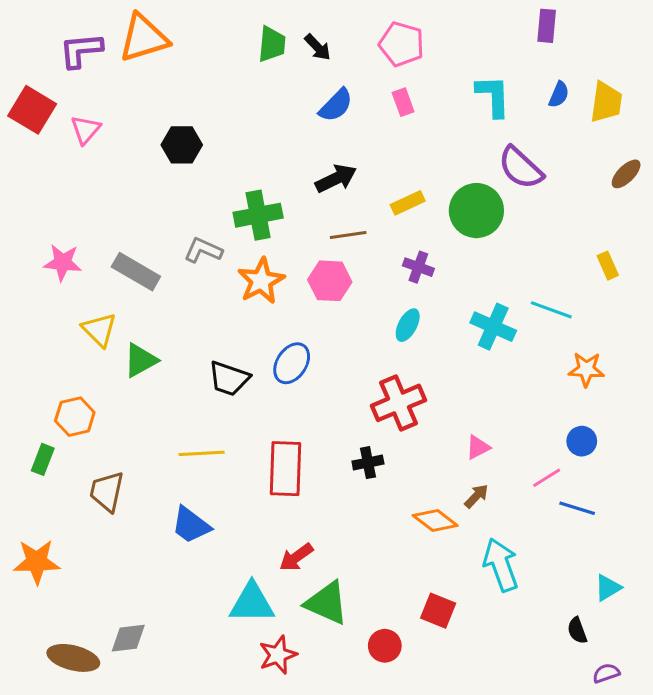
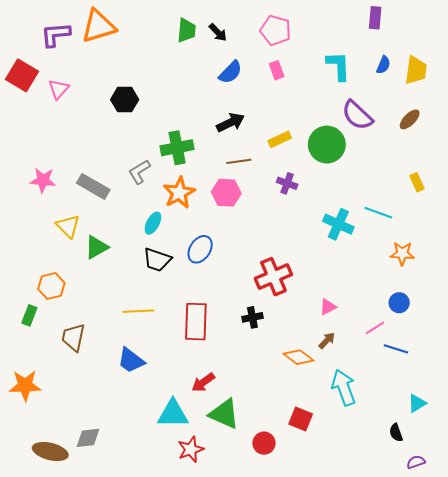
brown ellipse: (626, 174) -> (410, 119), moved
gray L-shape: (203, 250) -> (139, 172), turned -55
cyan ellipse: (408, 325) -> (153, 223), moved

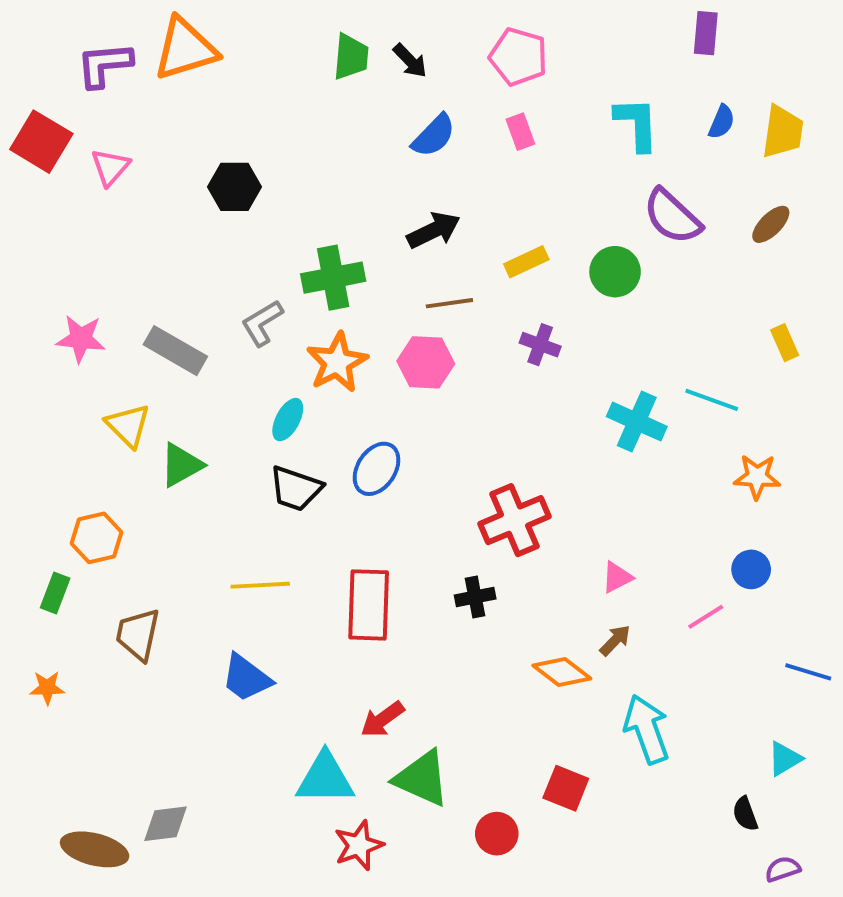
green circle: (327, 145) -> (615, 272), size x0.7
blue line: (396, 349) -> (808, 672), moved
orange star: (25, 385) -> (47, 688), moved, size x0.6

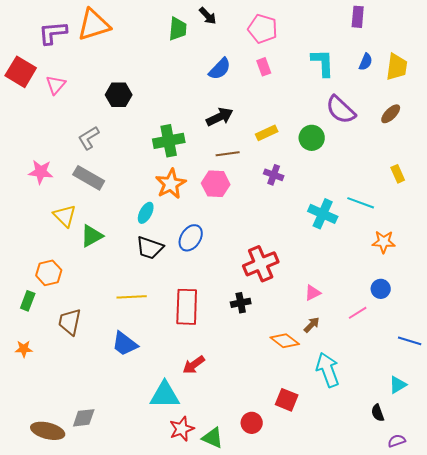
black arrow: (410, 61) -> (208, 16), moved
gray L-shape: (262, 323) -> (89, 138), moved
green triangle: (422, 778) -> (213, 438), moved, size x0.7

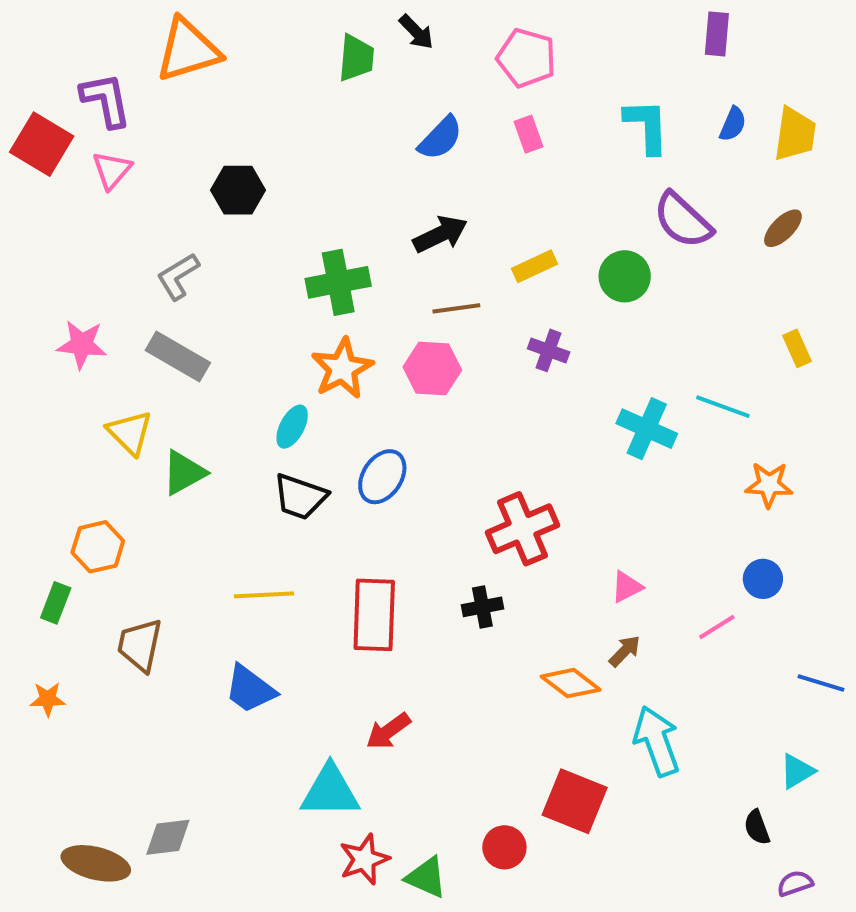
purple L-shape: (53, 33) -> (106, 100), moved, turned 84
red square: (287, 400) -> (575, 801), size x1.4

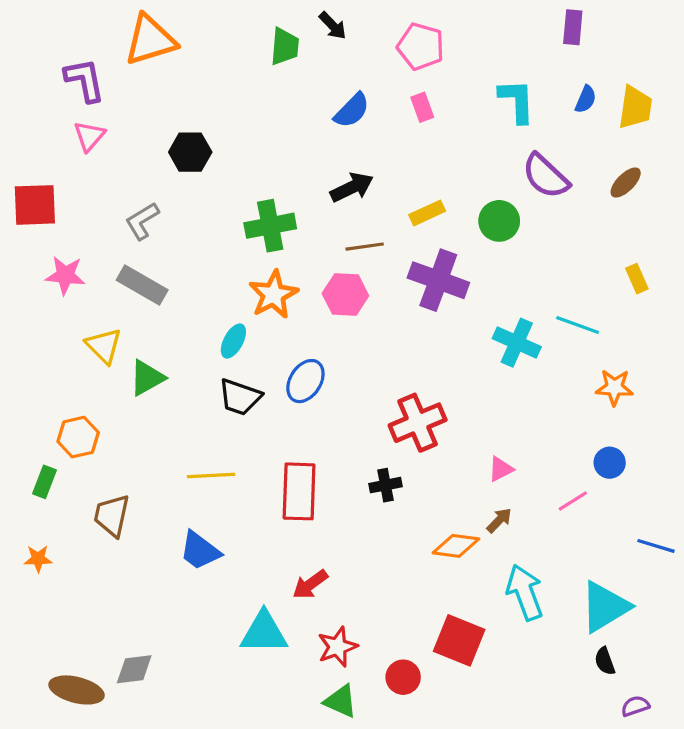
red square: (42, 144) -> (35, 205), moved, turned -33
purple cross: (549, 350) -> (438, 280), size x1.8
orange diamond: (571, 683) -> (456, 546), turned -30
cyan triangle: (797, 771) -> (605, 607), moved, size x1.8
red star: (364, 859) -> (337, 647), moved

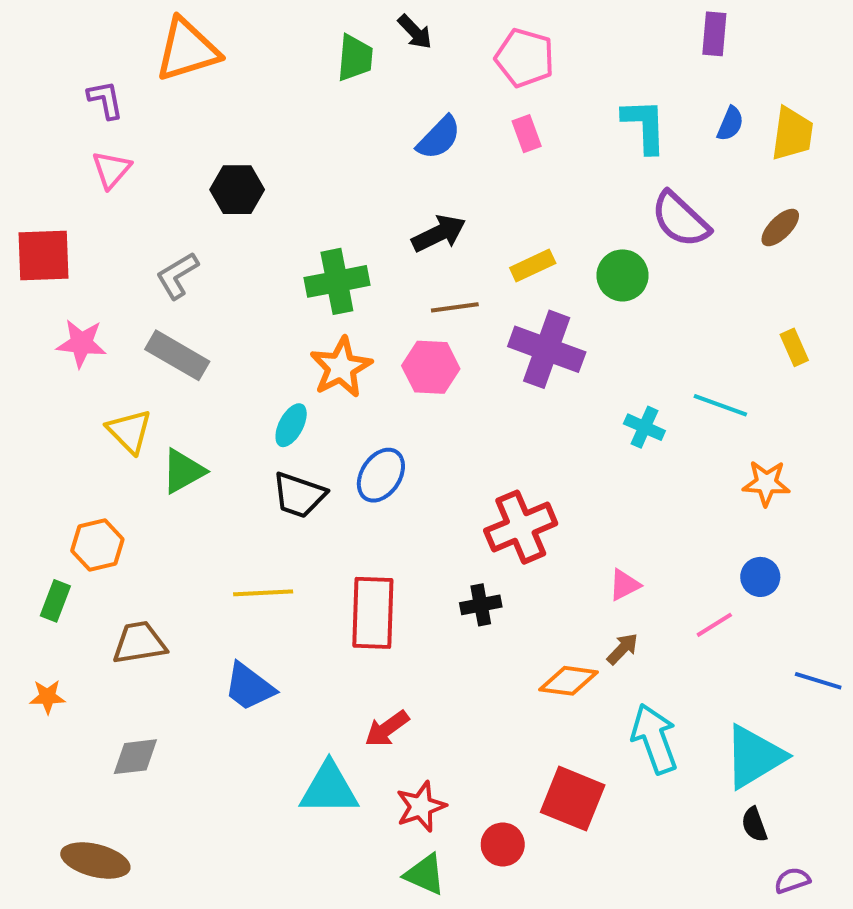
purple L-shape: (85, 80) -> (105, 100), size x0.7
cyan cross: (517, 343) -> (644, 427), size x0.7
brown trapezoid: (112, 515) -> (139, 643), turned 69
gray diamond: (134, 669) -> (135, 757), moved

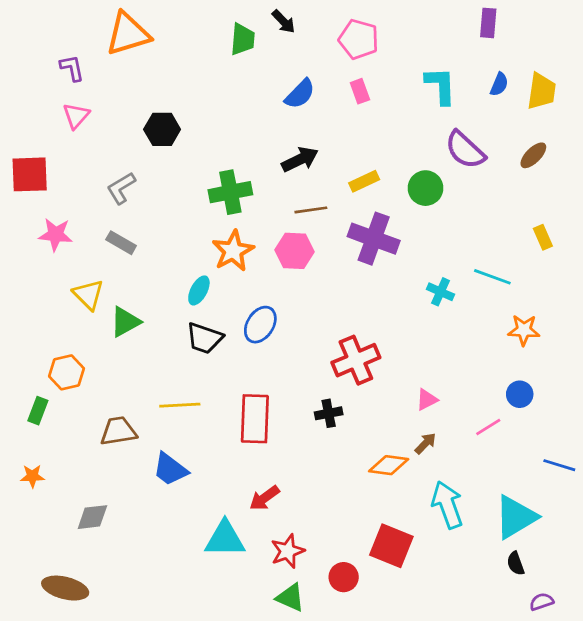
gray rectangle: (177, 355) -> (121, 243), size x0.7
brown trapezoid: (139, 643) -> (118, 431), moved

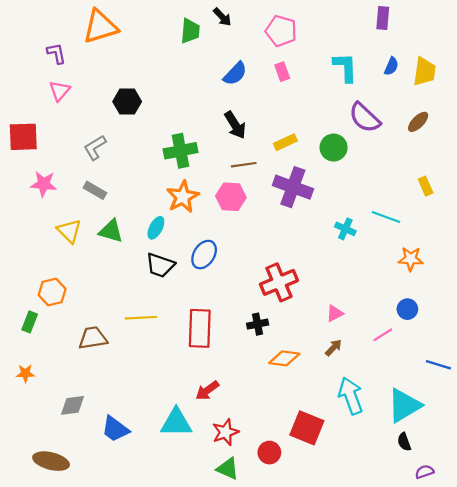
black arrow: (300, 159) -> (235, 125), turned 84
green triangle: (125, 322) -> (111, 231), moved, turned 45
orange diamond: (389, 465) -> (284, 358), moved
blue trapezoid: (170, 469) -> (115, 429), moved

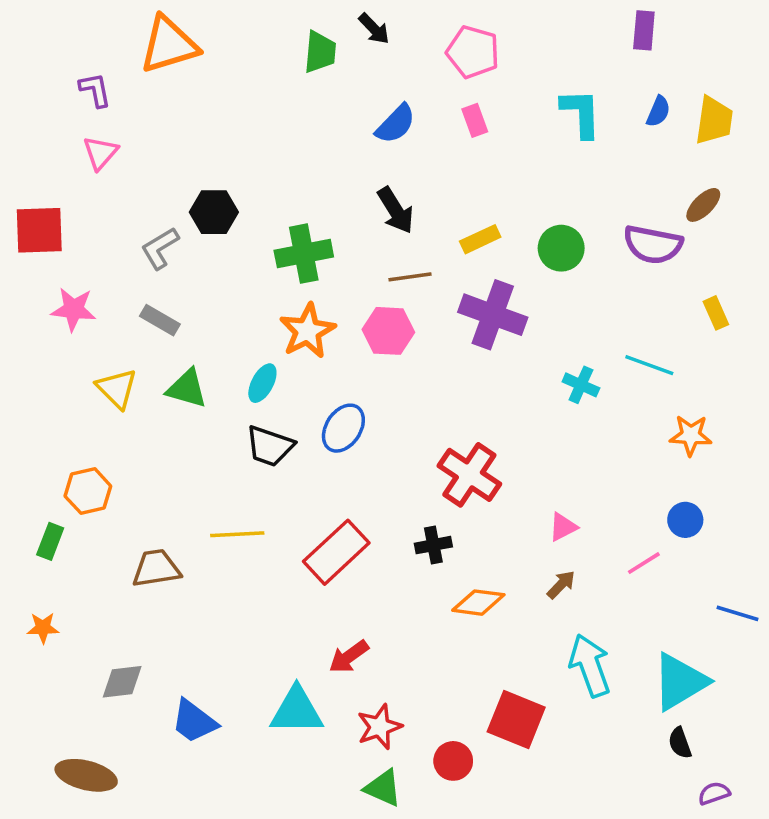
black hexagon: (127, 102) -> (214, 212), moved
purple semicircle: (365, 118) -> (653, 245), moved, turned -32
red cross: (279, 282) -> (469, 475), turned -33
red rectangle: (200, 328) -> (336, 552), turned 45

